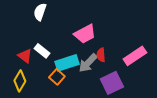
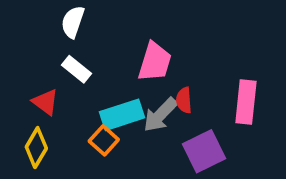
pink trapezoid: (85, 34) -> (155, 62), turned -45
white rectangle: (42, 51) -> (76, 69), moved
pink rectangle: (135, 56) -> (246, 102), turned -50

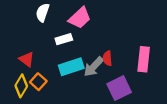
pink trapezoid: (155, 62) -> (80, 18), moved, turned 30
white rectangle: (76, 69) -> (64, 39), moved, turned -56
orange square: (104, 140) -> (38, 82), moved

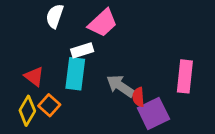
red semicircle: (107, 58) -> (138, 97), moved
cyan rectangle: (71, 67) -> (75, 74), moved, turned -65
gray arrow: (94, 67) -> (120, 86), turned 80

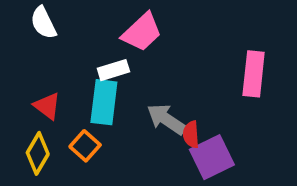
white semicircle: (55, 16) -> (43, 23), moved, turned -45
pink rectangle: (185, 76) -> (254, 74), moved
orange square: (49, 105) -> (85, 146), moved

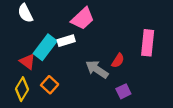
cyan rectangle: (104, 102) -> (45, 47), moved, turned 30
red semicircle: (191, 134) -> (118, 60), moved, turned -144
purple square: (212, 157) -> (123, 91), size x0.6

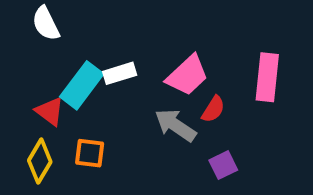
pink trapezoid: (83, 19) -> (187, 75), moved
orange square: (50, 85) -> (90, 153), turned -35

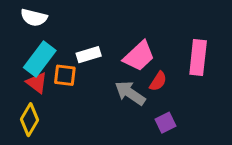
white semicircle: (46, 23) -> (34, 18), turned -50
cyan rectangle: (82, 85) -> (40, 59), moved
orange square: (90, 153) -> (65, 75), moved

